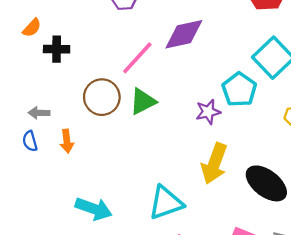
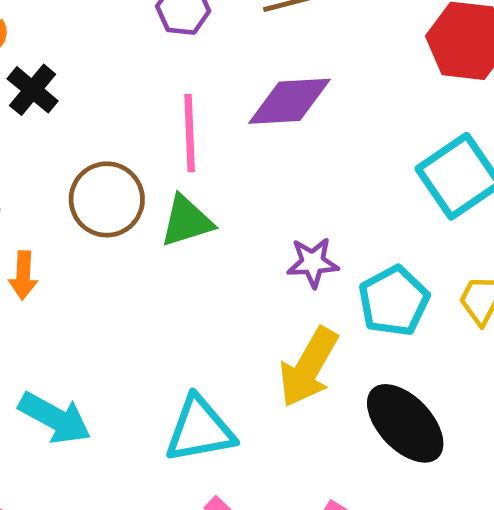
black cross: (57, 49) -> (33, 90), turned 30
pink line: (137, 58) -> (190, 133), turned -54
cyan pentagon: (239, 90) -> (394, 301), moved

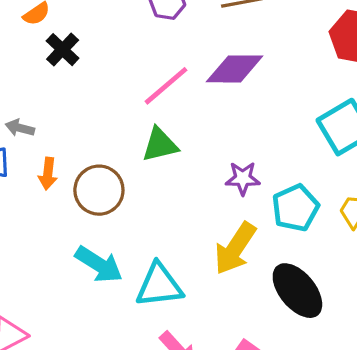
pink line: (190, 133) -> (166, 86), turned 48
brown circle: (107, 199) -> (99, 190), moved
cyan arrow: (55, 418) -> (99, 264), moved

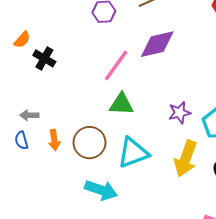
green triangle: (160, 145) -> (121, 104), turned 30
cyan triangle: (159, 285) -> (133, 153), moved

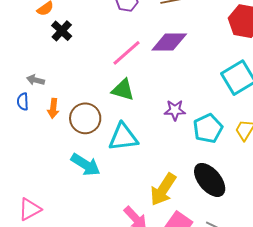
yellow arrow: (186, 159) -> (163, 189), moved

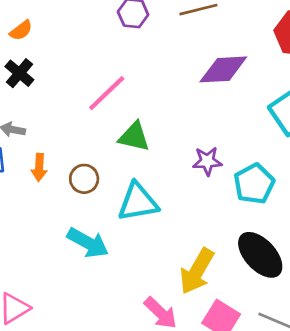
black cross: (62, 31) -> (19, 73), moved
purple diamond: (169, 42) -> (223, 69), moved
pink line: (126, 53) -> (107, 93), moved
brown circle: (85, 118) -> (84, 179), size x0.7

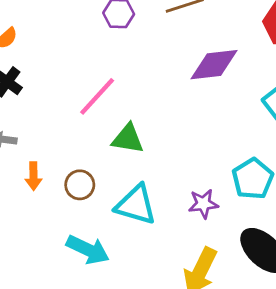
purple star: (207, 161) -> (203, 204), moved
cyan triangle: (138, 202) -> (136, 205), turned 30

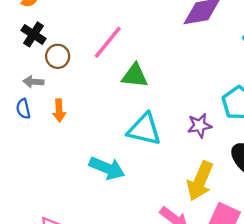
brown circle: (80, 185) -> (58, 56), moved

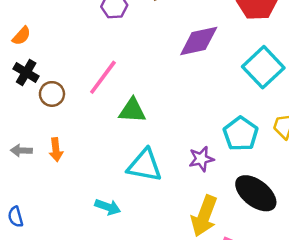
gray arrow: (33, 82) -> (21, 151), moved
blue semicircle: (23, 109) -> (16, 217), moved
cyan arrow: (107, 168) -> (108, 207), size x0.7

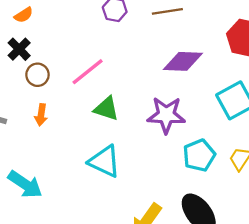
orange arrow: (56, 150) -> (41, 115), moved
purple star: (201, 159) -> (166, 115), moved, size x1.6
cyan arrow: (108, 207) -> (25, 184), moved, size x1.5

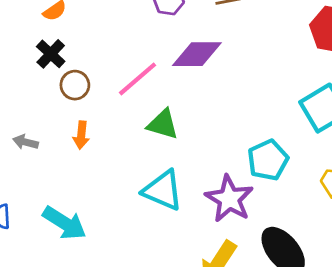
purple diamond: (183, 61) -> (197, 54), moved
purple star: (166, 115) -> (229, 199), moved, turned 30
cyan pentagon: (199, 155) -> (268, 160), moved

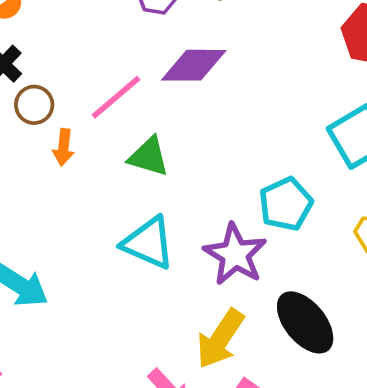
orange arrow: (81, 135) -> (64, 147), moved

